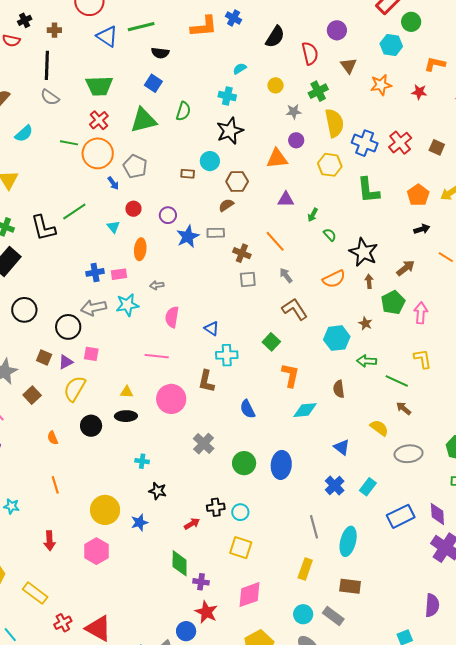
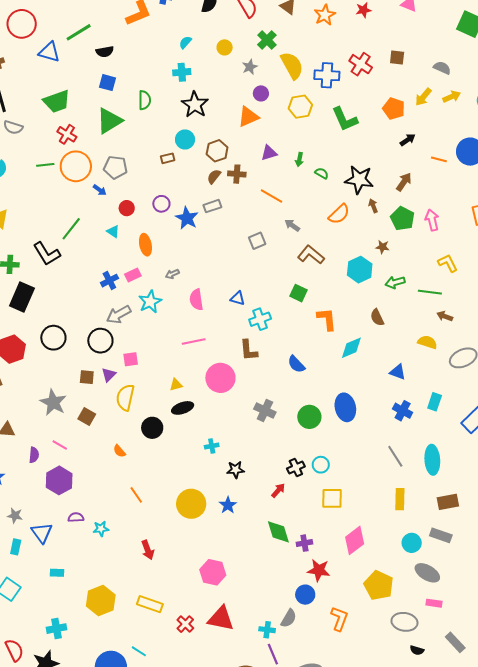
brown cross: (242, 253) -> (237, 174), moved
pink hexagon: (96, 551) -> (213, 572), moved

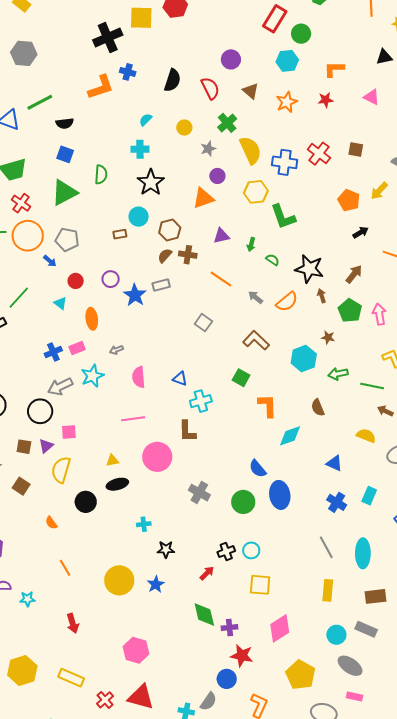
green L-shape: (345, 119) -> (283, 217), moved
gray arrow: (292, 225) -> (256, 297), moved
gray square: (257, 241) -> (203, 323), turned -36
blue semicircle: (296, 364) -> (258, 469), moved

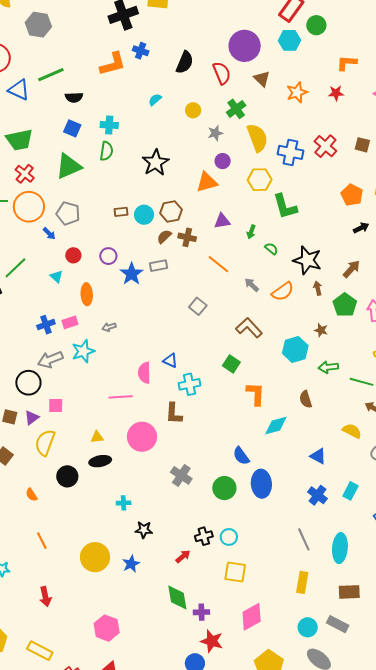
purple circle: (231, 59) -> (245, 46), size x1.6
cyan hexagon: (287, 61) -> (290, 40), moved
cyan cross: (140, 149) -> (109, 125), moved
cyan circle: (139, 217) -> (144, 215), moved
pink semicircle: (139, 377) -> (144, 373), moved

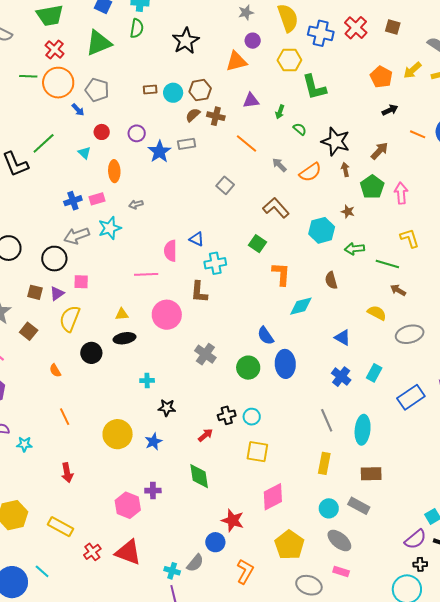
purple cross: (201, 612) -> (153, 491), moved

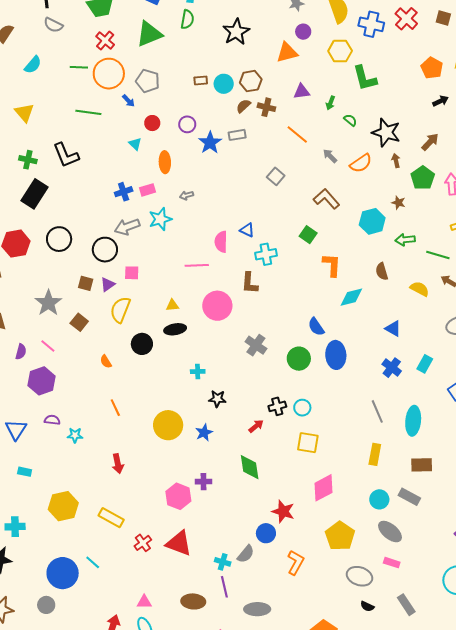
green line: (44, 143) -> (88, 112), moved, turned 50
yellow semicircle: (377, 313) -> (420, 289), moved

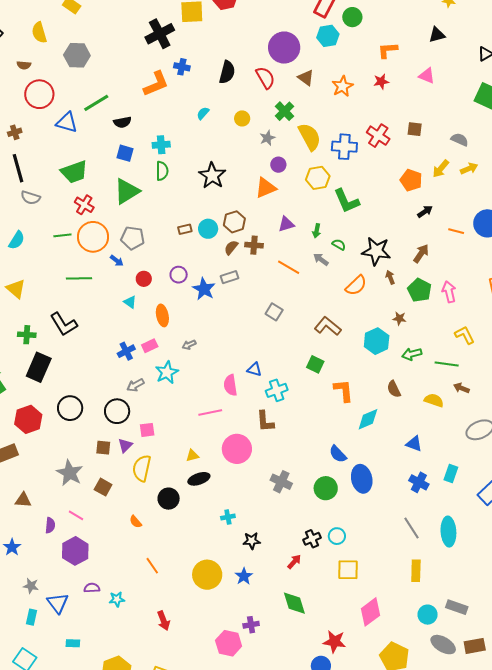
gray arrow: (330, 156) -> (321, 259), moved
gray arrow: (127, 227) -> (135, 385), size x0.7
brown rectangle: (422, 465) -> (475, 646), moved

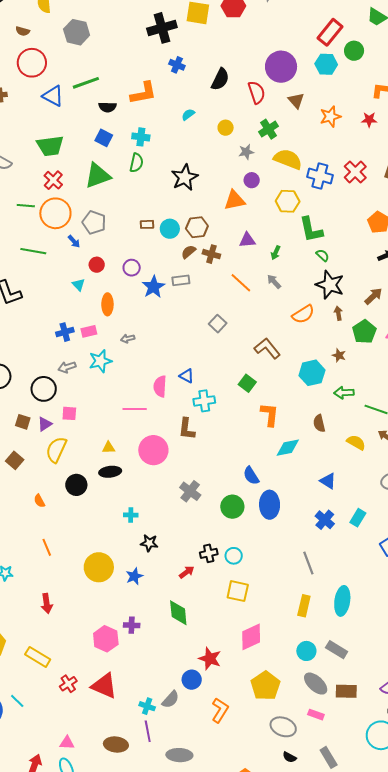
orange L-shape: (156, 84) -> (143, 93), moved
yellow semicircle: (310, 137) -> (288, 159), turned -52
green semicircle: (339, 245) -> (323, 255), moved
cyan ellipse: (448, 532) -> (342, 601), moved

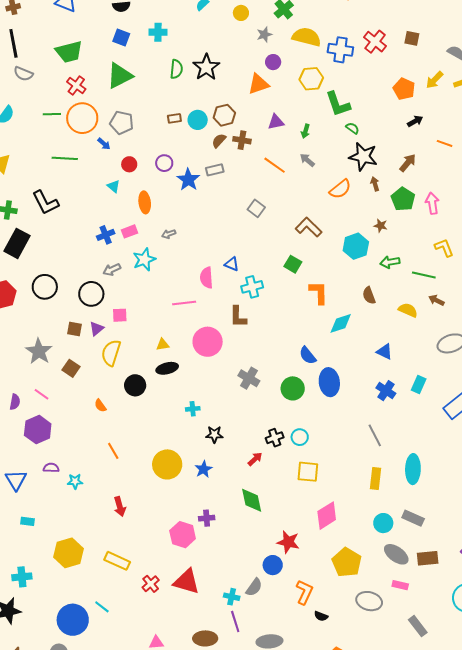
green semicircle: (136, 163) -> (176, 69), moved
black semicircle: (289, 757) -> (321, 616), moved

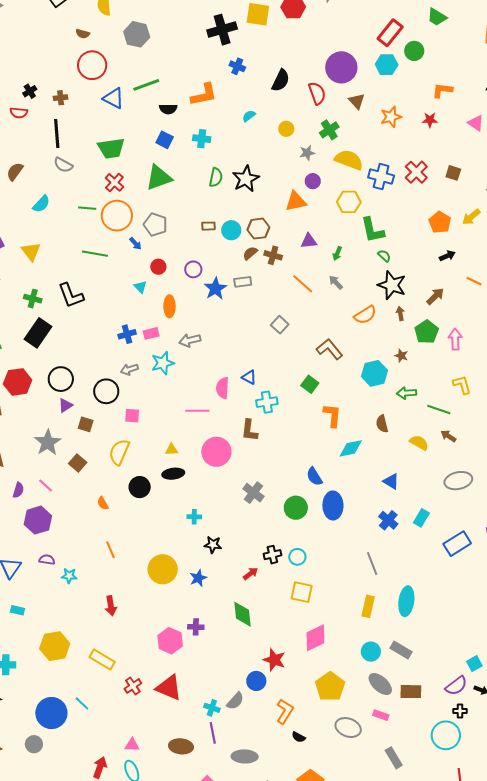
gray arrow: (169, 234) -> (190, 340), size x1.5
purple triangle: (96, 329) -> (66, 405), moved

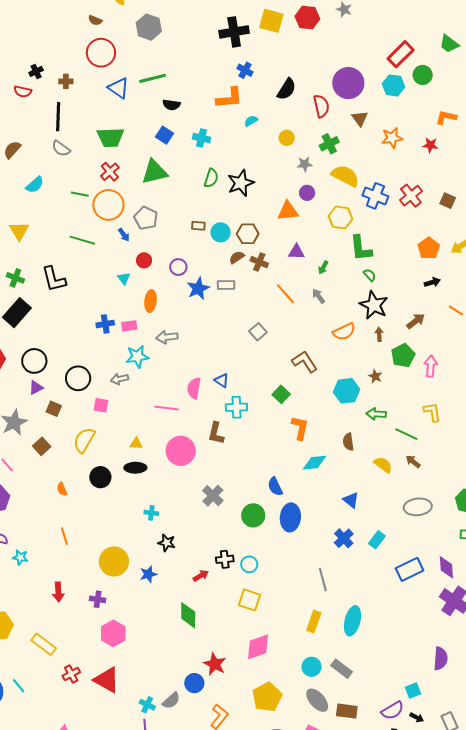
orange L-shape: (204, 95) -> (229, 98), moved
gray arrow: (129, 369) -> (119, 379), moved
purple cross: (196, 627) -> (98, 599), moved

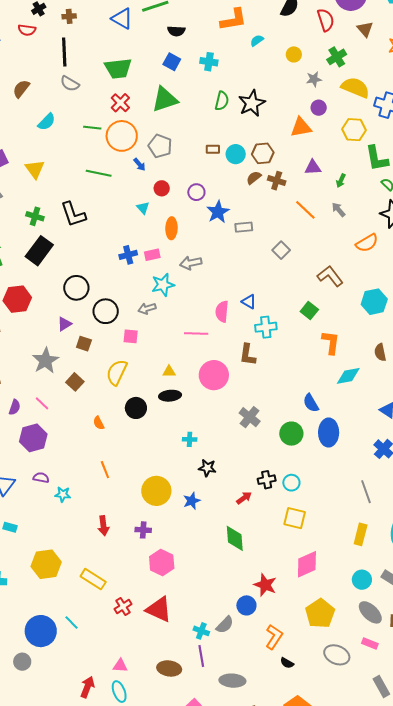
gray rectangle: (226, 285) -> (244, 227), moved
black circle: (34, 361) -> (76, 288), moved

